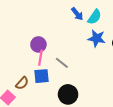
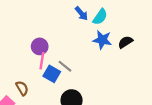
blue square: (42, 76) -> (52, 74), moved, turned 35
brown semicircle: (22, 83) -> (22, 88), turned -72

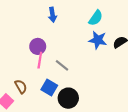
blue arrow: (81, 13) -> (52, 15), moved, turned 32
blue square: (52, 74) -> (49, 88), moved

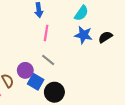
purple circle: (38, 46) -> (25, 70), moved
pink line: (40, 60) -> (46, 33), moved

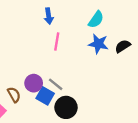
gray line: (48, 60) -> (56, 84), moved

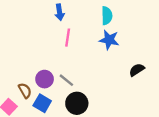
cyan semicircle: (96, 20) -> (107, 16), turned -36
black semicircle: (123, 46) -> (137, 70), moved
blue square: (45, 96) -> (42, 103), moved

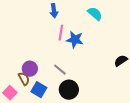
cyan semicircle: (107, 16) -> (95, 14), turned -49
blue star: (109, 40) -> (75, 40), moved
purple circle: (45, 79) -> (30, 69), moved

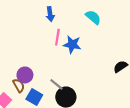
gray line: (60, 70) -> (56, 84), moved

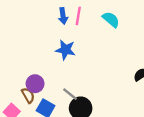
pink line: (57, 37) -> (78, 16), moved
blue star: (72, 45) -> (65, 50), moved

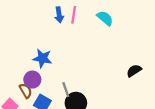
blue star: (65, 50) -> (42, 58), moved
gray line: (70, 94) -> (66, 90), turned 32

